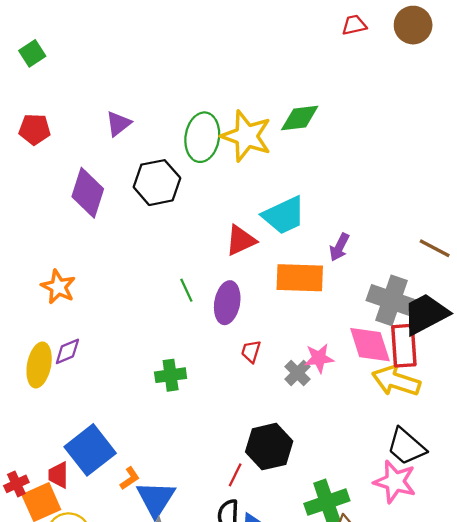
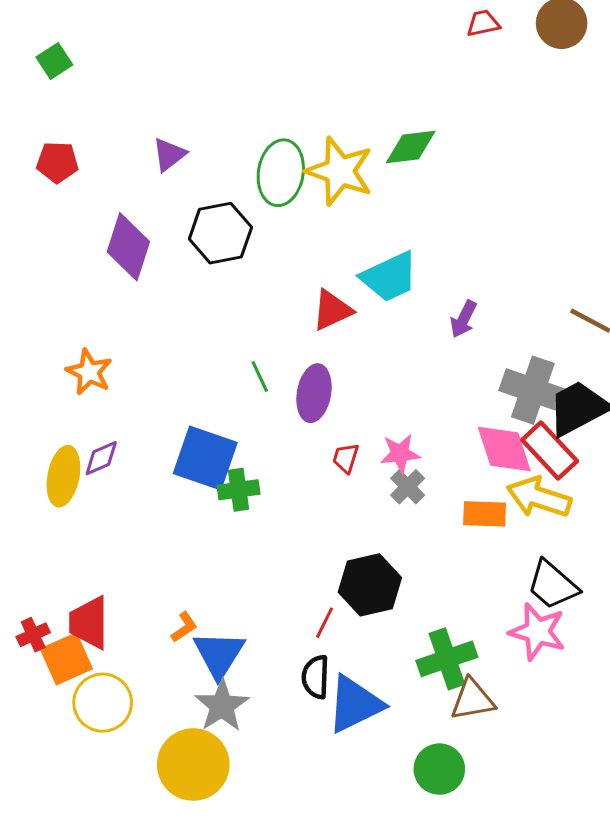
orange rectangle: (300, 278) -> (485, 514), moved, size x0.7
red rectangle: (404, 346) -> (550, 451), turned -39
pink star: (319, 358) -> (400, 454), moved
blue square: (90, 450) -> (205, 458), moved, turned -33
red trapezoid: (58, 475) -> (89, 623), size x1.5

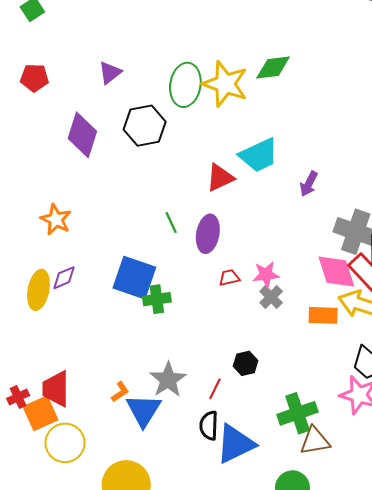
red trapezoid: (346, 458) -> (229, 278), turned 60
black hexagon: (370, 585) -> (246, 363), size x0.6
gray star: (222, 706) -> (168, 380), moved

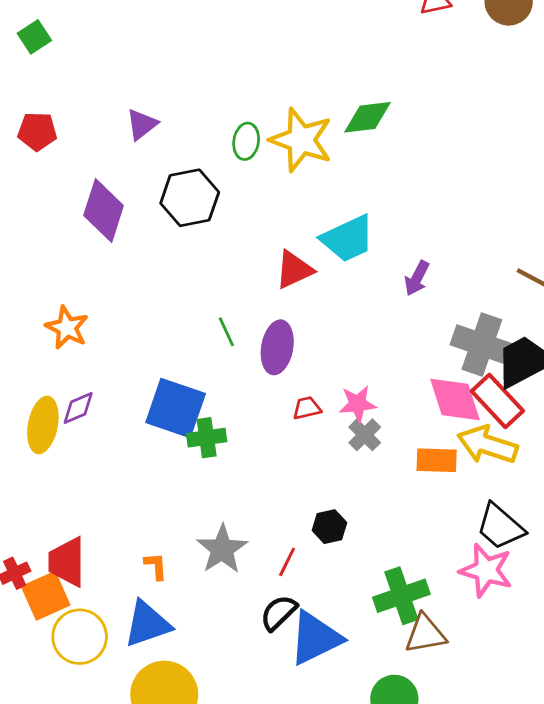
green ellipse: (185, 85) -> (246, 141), size x0.6
orange L-shape: (120, 392) -> (156, 566), turned -60
blue triangle: (144, 410) -> (147, 624), moved, turned 39
black semicircle: (209, 426) -> (279, 613), turned 44

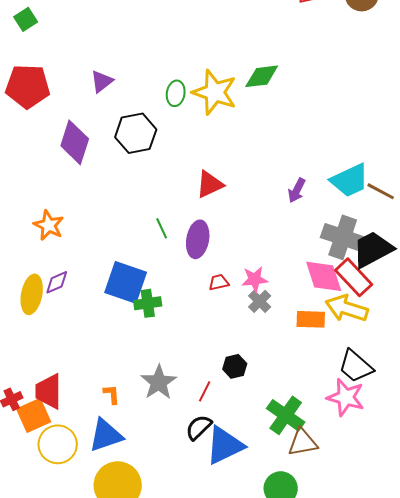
red pentagon: (37, 131) -> (28, 86), size x1.6
cyan trapezoid: (348, 239) -> (350, 180), moved
green cross: (401, 596) -> (286, 415), turned -36

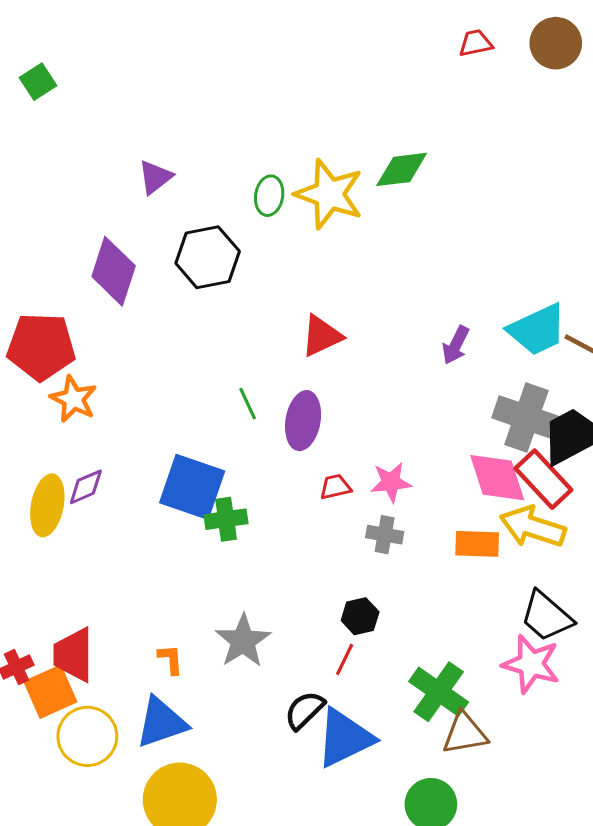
red pentagon: (28, 86) -> (41, 347), moved
gray cross: (260, 301) -> (385, 535), moved, turned -35
red line: (205, 391) -> (345, 659), moved

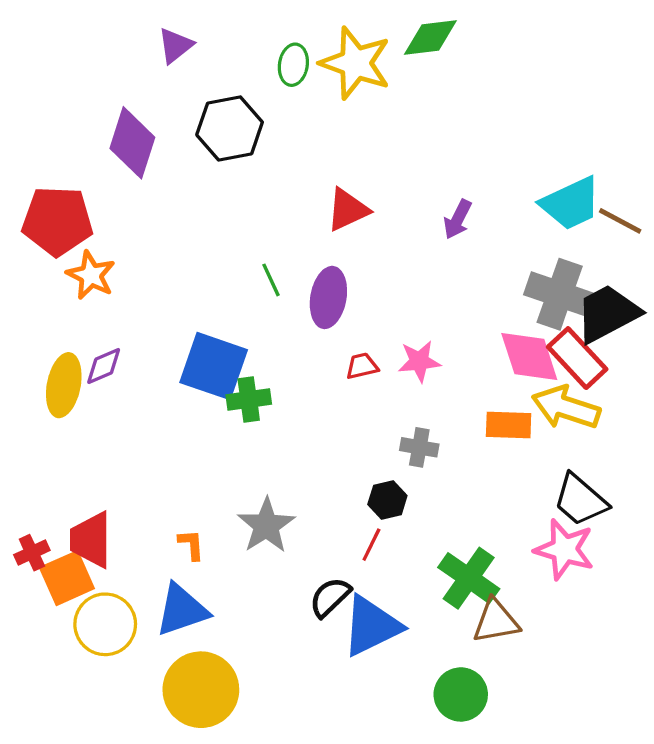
purple arrow: (456, 345) -> (458, 219), moved
gray cross: (385, 535) -> (419, 447), moved

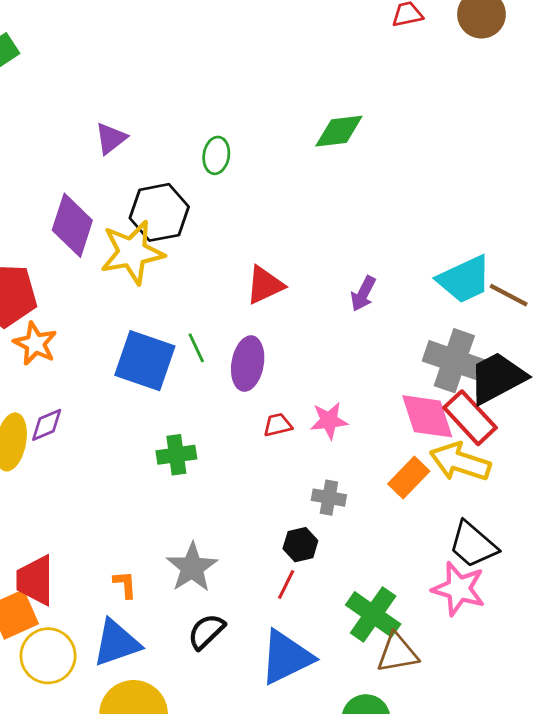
yellow star: (356, 63) -> (132, 252), moved, turned -30
blue square: (214, 366) -> (145, 361), moved
orange rectangle: (509, 425) -> (409, 478), turned -48
black semicircle: (330, 597) -> (206, 632), moved

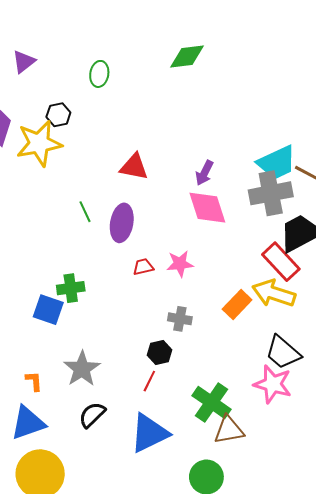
black hexagon: (159, 212) -> (58, 115), size x0.6
red triangle: (265, 285) -> (134, 167), turned 36
blue square: (145, 361) -> (48, 310), moved, size x0.7
gray cross: (454, 361) -> (271, 193), moved, turned -30
pink diamond: (427, 416) -> (207, 208), moved

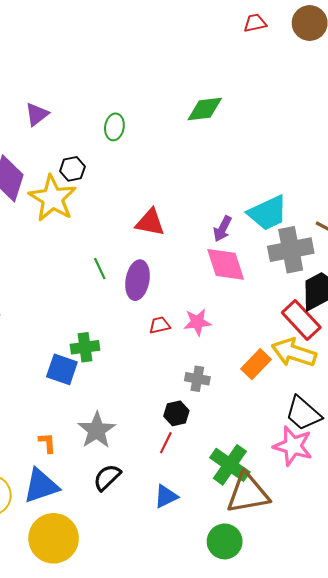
yellow star: (39, 143) -> (53, 198), turned -30
cyan trapezoid: (277, 163) -> (268, 213), moved
brown triangle: (229, 430) -> (248, 493), size x1.4
blue triangle: (149, 433) -> (166, 496), size x0.6

